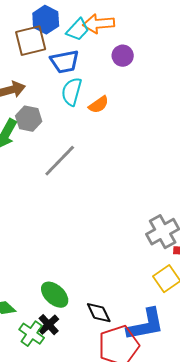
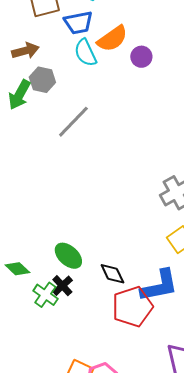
purple circle: (123, 56) -> (141, 57), moved
cyan semicircle: (72, 92) -> (85, 53), turned -40
orange semicircle: (99, 105) -> (112, 39), moved, size x1.5

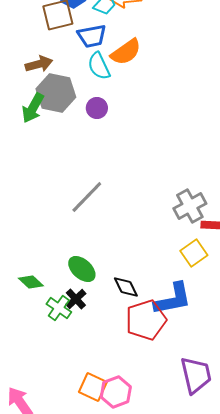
purple circle: (141, 57) -> (97, 108), moved
gray hexagon: (42, 80) -> (56, 93), size x1.5
gray line: (73, 122) -> (87, 197), moved

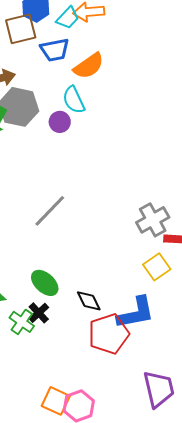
cyan semicircle: (99, 66) -> (74, 100), moved

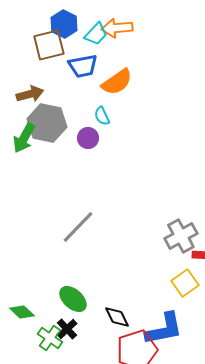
cyan semicircle: (74, 100) -> (102, 116), size x0.7

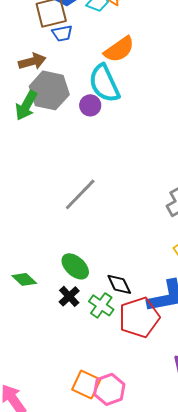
blue trapezoid: (83, 66) -> (62, 33), moved, size x0.7
cyan semicircle: (102, 116) -> (104, 83), size x2.0
green cross: (50, 338) -> (101, 305), moved

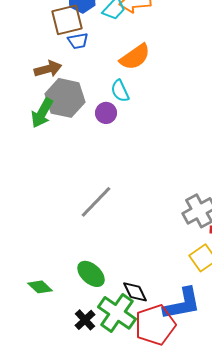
cyan semicircle: (104, 83) -> (120, 91), size x0.6
black cross: (69, 296) -> (85, 320), moved
green cross: (101, 305) -> (117, 313), size x1.5

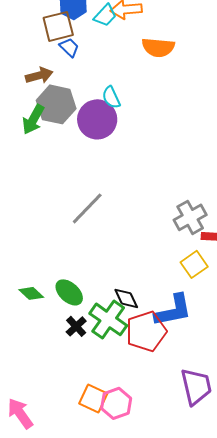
blue trapezoid: (78, 41) -> (69, 47), turned -125
orange semicircle: (135, 57) -> (158, 47), moved, turned 40
purple circle: (106, 113) -> (97, 119), size x1.8
green ellipse: (91, 274) -> (69, 292), moved

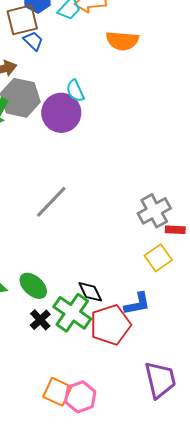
blue L-shape: (173, 310) -> (137, 304), size x0.7

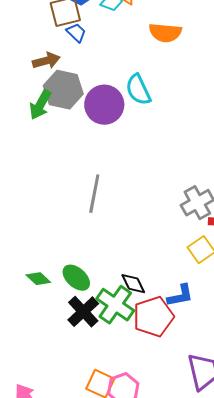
cyan semicircle: (75, 91) -> (138, 90), moved, size x1.4
gray line: (51, 202) -> (94, 194), turned -33
black cross: (40, 320) -> (83, 312), size x1.5

